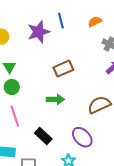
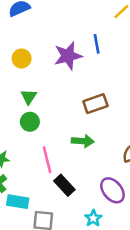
pink line: (15, 116) -> (47, 160), moved

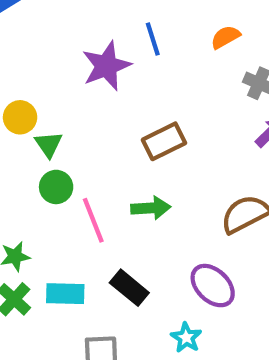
yellow circle: (22, 58) -> (20, 117), moved
pink line: (47, 160) -> (93, 220), moved
cyan rectangle: (18, 202) -> (65, 294), moved

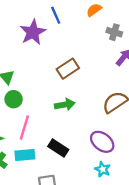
pink line: (93, 220) -> (24, 128), moved, turned 45
cyan star: (186, 338) -> (103, 169), moved

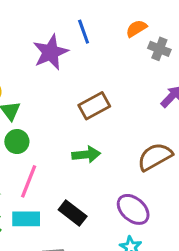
gray cross: (114, 32) -> (159, 49), moved

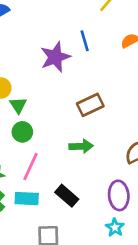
purple ellipse: (133, 209) -> (119, 195), turned 40

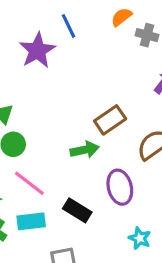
brown rectangle: (90, 105) -> (110, 120), moved
pink line: (31, 167) -> (29, 183), turned -68
purple ellipse: (119, 195) -> (120, 187), moved

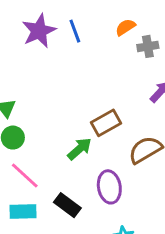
gray cross: (147, 35) -> (148, 46), turned -30
purple star: (37, 50) -> (39, 31), moved
green arrow: (85, 150) -> (79, 149), turned -35

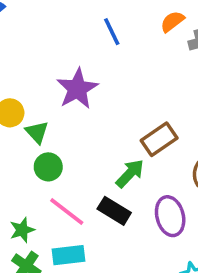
purple star: (39, 31) -> (77, 89), moved
black rectangle: (67, 205) -> (114, 211), moved

